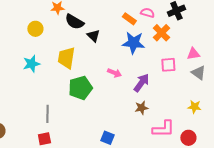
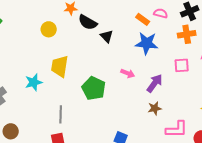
orange cross: (161, 33) -> (187, 34), moved, turned 36
yellow trapezoid: (66, 58) -> (60, 66), moved
cyan star: (31, 64) -> (34, 82), moved
green pentagon: (80, 88) -> (94, 88), turned -30

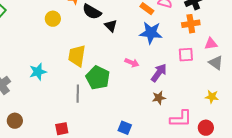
yellow trapezoid: (60, 66) -> (77, 56), moved
gray line: (61, 114) -> (78, 94), moved

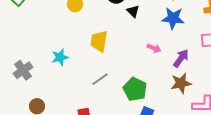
green pentagon: (98, 78) -> (135, 89), moved
gray line: (78, 94) -> (100, 79), turned 54
brown star: (159, 98) -> (181, 83), size x1.5

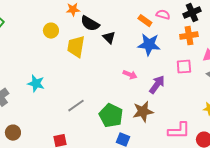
yellow trapezoid: (99, 41) -> (76, 47), moved
cyan star: (60, 57) -> (36, 84), turned 30
brown star: (181, 83) -> (143, 112), moved

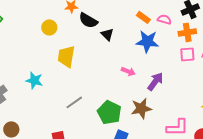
pink semicircle: (163, 15) -> (164, 19), moved
yellow trapezoid: (76, 47) -> (66, 56), moved
pink square: (184, 67) -> (187, 54), moved

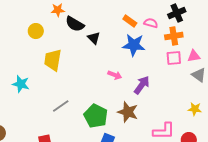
brown star: (141, 108) -> (128, 112), turned 30

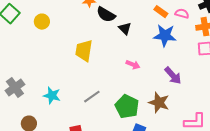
yellow circle: (36, 31) -> (42, 22), moved
pink arrow: (115, 75) -> (133, 65), moved
cyan star: (21, 84) -> (52, 96), moved
purple arrow: (142, 85) -> (173, 76), turned 102

